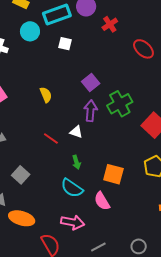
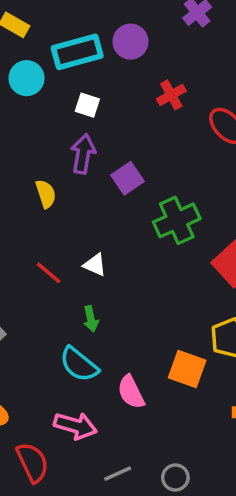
red cross: (110, 24) -> (171, 95), moved
purple arrow: (90, 111) -> (83, 154), moved
orange square: (113, 174) -> (187, 369), moved
gray circle: (139, 246) -> (175, 477), moved

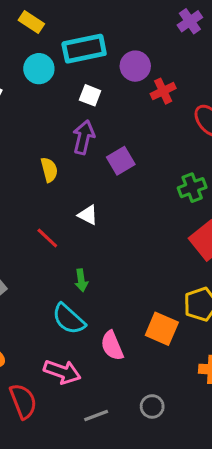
purple circle: (130, 42) -> (135, 66), moved
green cross: (177, 220) -> (192, 188), moved, size x0.7
white triangle: (95, 265) -> (88, 215), moved
gray circle: (175, 477) -> (152, 406), moved

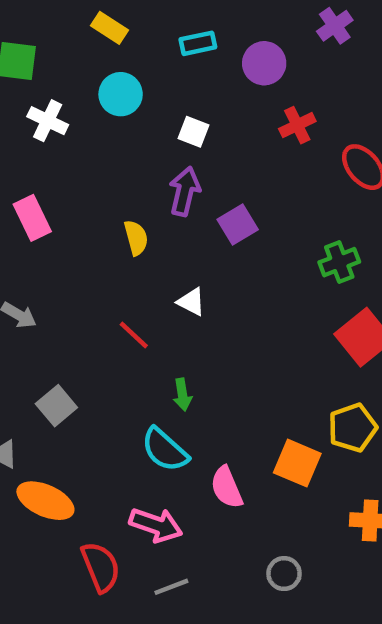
cyan rectangle: (84, 49) -> (198, 43), moved, size x0.6
purple circle: (135, 66) -> (264, 63), moved
gray line: (96, 416) -> (171, 587), moved

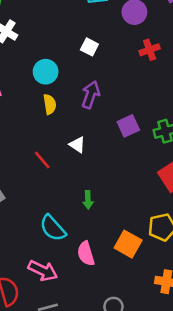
cyan circle: (121, 94) -> (46, 72), moved
purple arrow: (185, 191) -> (91, 95), moved
purple square: (238, 225) -> (128, 126), moved
green arrow: (182, 395) -> (88, 200), moved

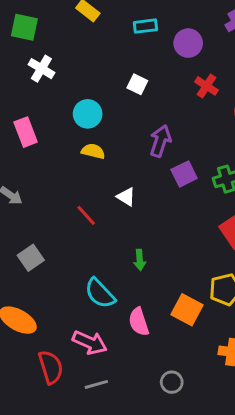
red cross: (150, 50) -> (206, 86), turned -36
purple arrow: (91, 95) -> (160, 141), moved
yellow semicircle: (50, 104) -> (93, 151), turned -66

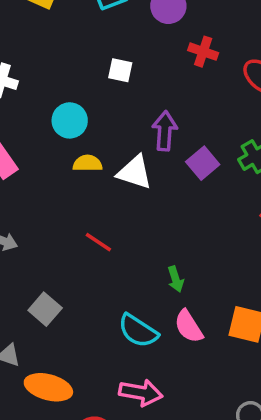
white triangle: (126, 197) -> (135, 172), moved, size x1.5
pink semicircle: (139, 322) -> (189, 326), moved

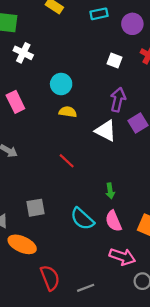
white square: (120, 70) -> (115, 61), moved
white triangle: (135, 172) -> (106, 131), moved
gray square: (45, 309) -> (35, 208), moved, turned 30
pink arrow: (141, 393) -> (122, 257), moved

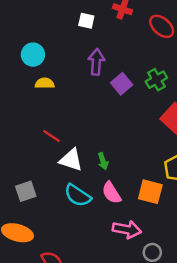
white triangle: (106, 131) -> (71, 160), moved

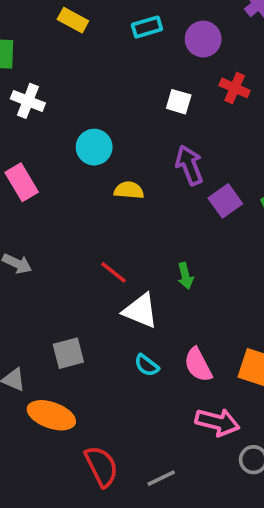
purple arrow: (96, 62) -> (189, 165), turned -30
yellow semicircle: (45, 83) -> (129, 190), moved
green arrow: (103, 161) -> (185, 276), moved
cyan semicircle: (78, 195) -> (147, 365), size x0.6

